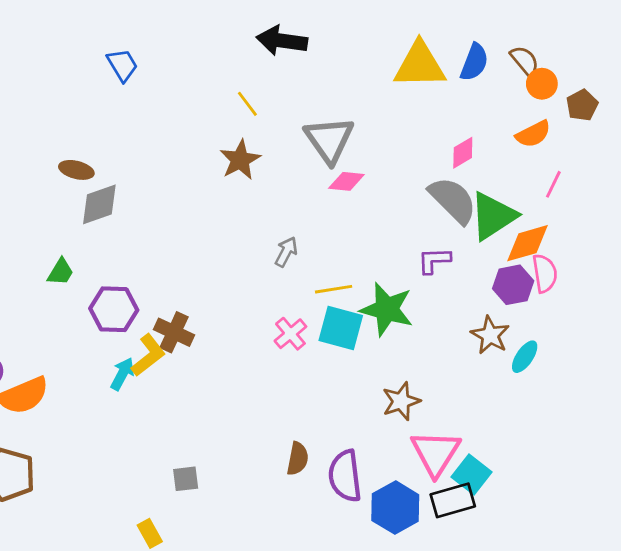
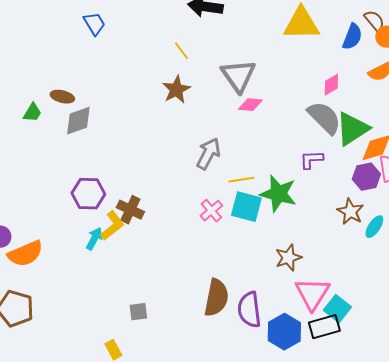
blue semicircle: (474, 62) -> (352, 37), moved
gray arrow: (286, 252) -> (208, 154), size x1.5
green trapezoid: (61, 272) -> (32, 113), moved
brown semicircle: (298, 459) -> (216, 298), size x1.6

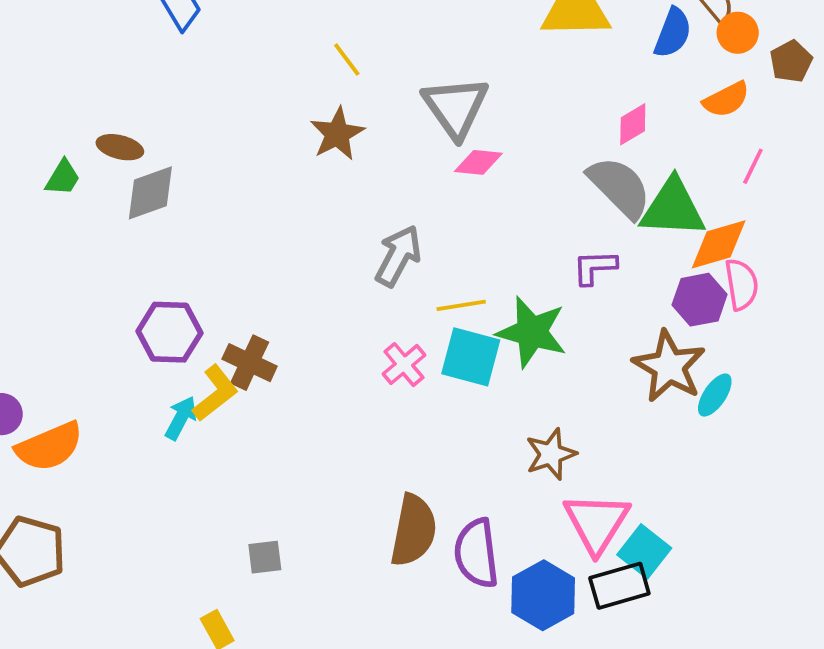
green triangle: (352, 129) -> (673, 208), turned 36
brown star: (350, 212) -> (669, 366), size x1.4

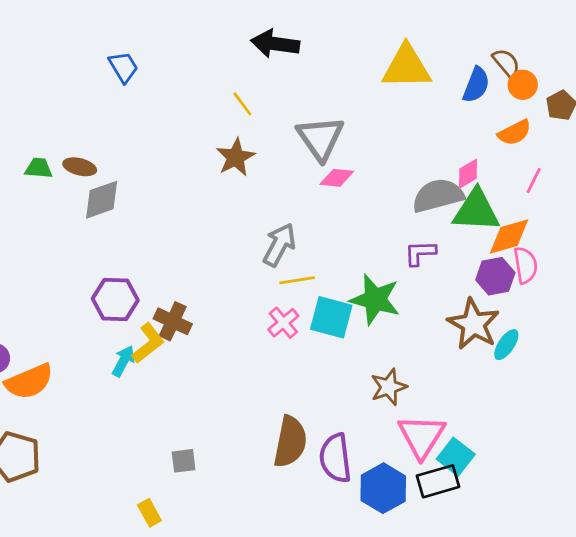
pink diamond: (633, 124) -> (468, 174), moved
green trapezoid: (63, 178) -> (39, 168), moved, turned -116
gray semicircle: (619, 187) -> (438, 196), turned -60
yellow line: (461, 305) -> (297, 280), moved

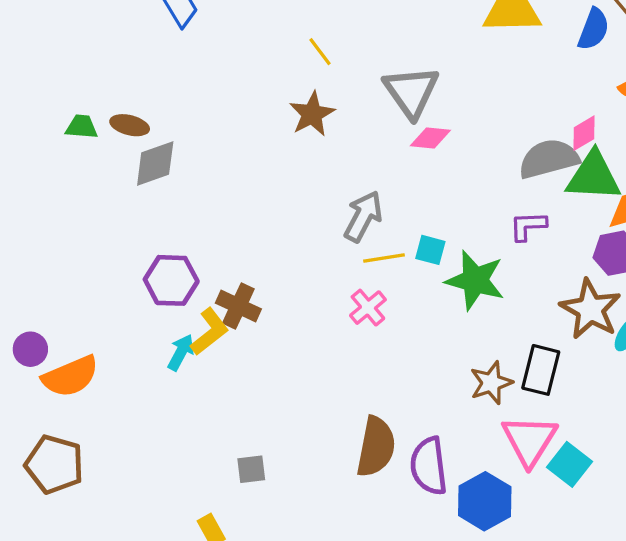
cyan square: (331, 317) -> (430, 250), moved, size x0.6
black rectangle: (438, 481) -> (541, 370), moved, turned -60

